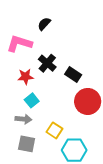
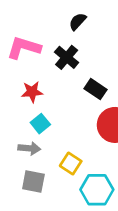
black semicircle: (44, 24) -> (78, 21), moved
black cross: (47, 63) -> (67, 57), moved

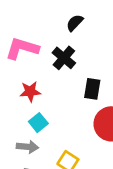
black rectangle: (96, 89) -> (92, 89), turned 65

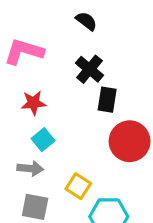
black semicircle: (75, 23) -> (86, 21), turned 84
black cross: (64, 58) -> (90, 69), moved

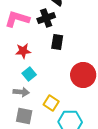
black cross: (90, 69) -> (46, 18), moved, turned 30
black rectangle: (107, 100) -> (57, 42), moved

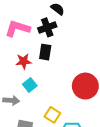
black rectangle: (57, 42) -> (45, 52), moved
gray arrow: (21, 92) -> (11, 100), moved

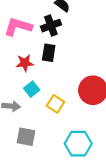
yellow square: (52, 115) -> (55, 104), moved

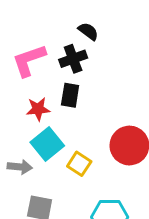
pink L-shape: (18, 27) -> (29, 60), turned -36
cyan square: (32, 89) -> (47, 144), size x1.5

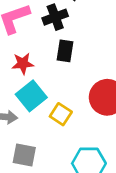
black rectangle: (70, 95) -> (65, 51), moved

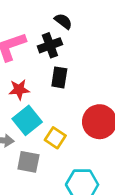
gray square: (24, 155) -> (28, 162), moved

